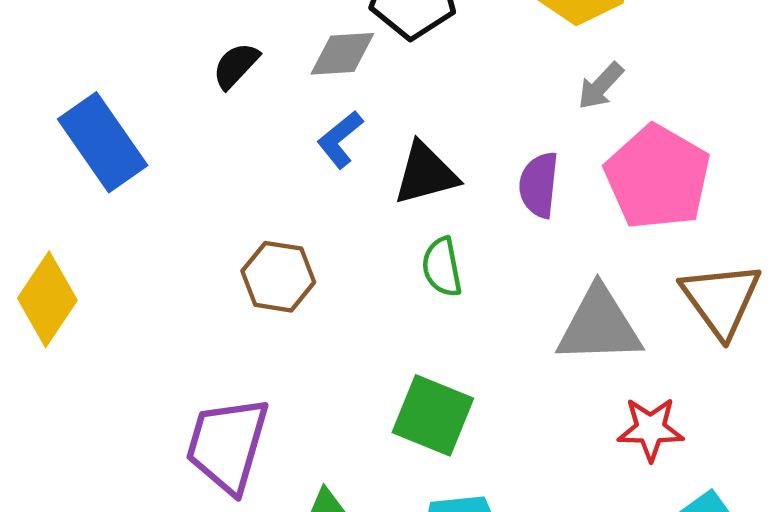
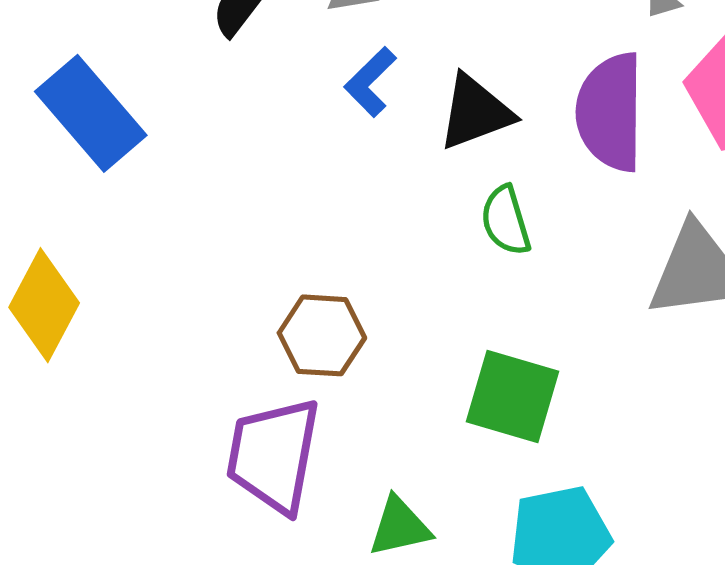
purple semicircle: (539, 185) -> (610, 112), size x1.5
brown hexagon: (278, 277) -> (322, 335), moved

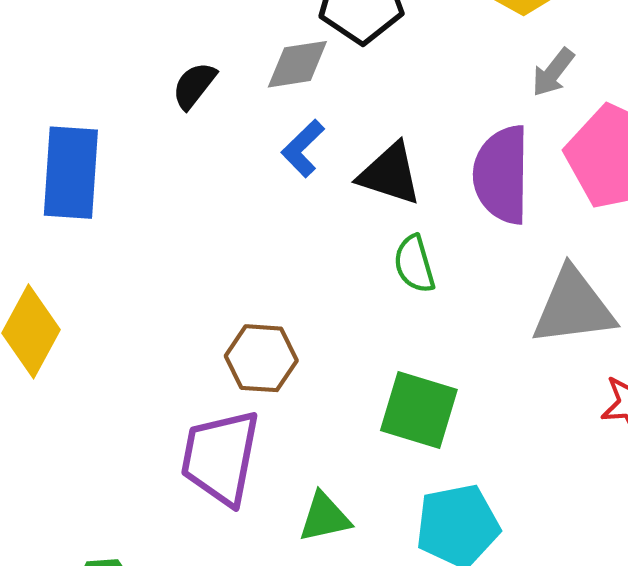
black triangle: (475, 112) -> (390, 174), turned 38
blue rectangle: (91, 113) -> (71, 173), turned 44

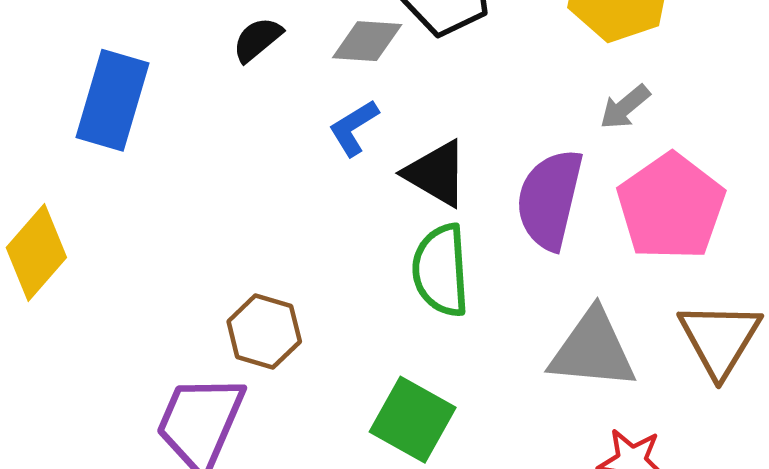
green semicircle: (414, 264) -> (441, 270), size x1.5

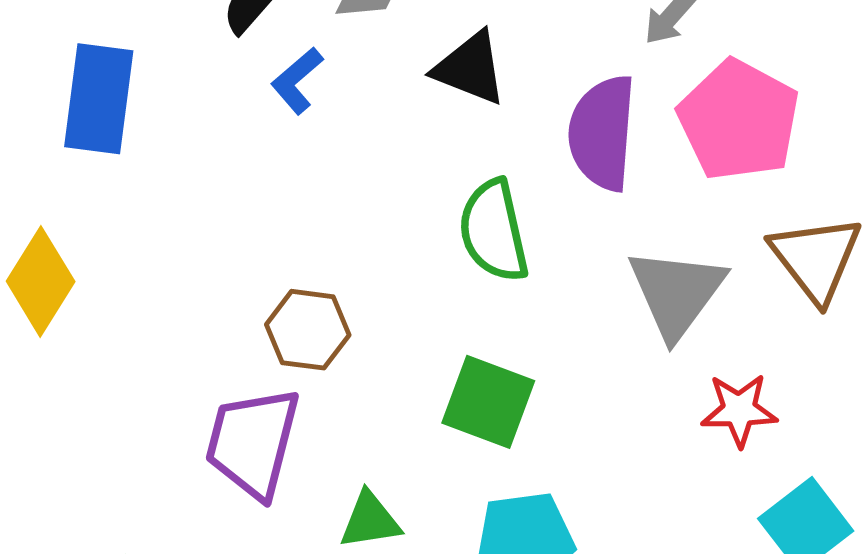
blue L-shape: (354, 128) -> (297, 81), moved
black triangle: (436, 173) -> (470, 68), moved
gray triangle: (593, 350) -> (676, 293), turned -50

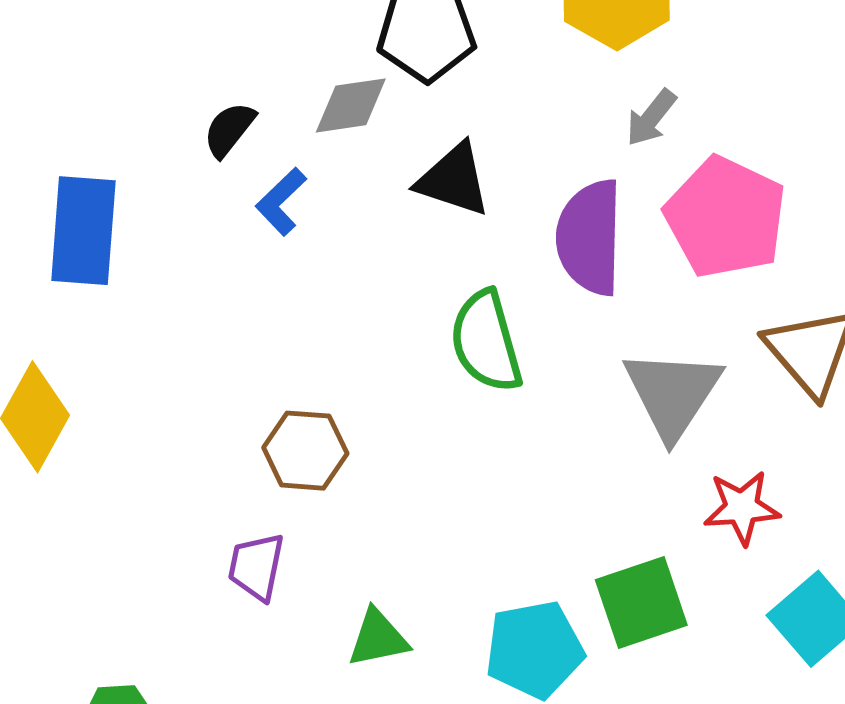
green square: (488, 402) -> (641, 603), moved, turned -36
purple trapezoid: (253, 443) -> (256, 567), size x0.6

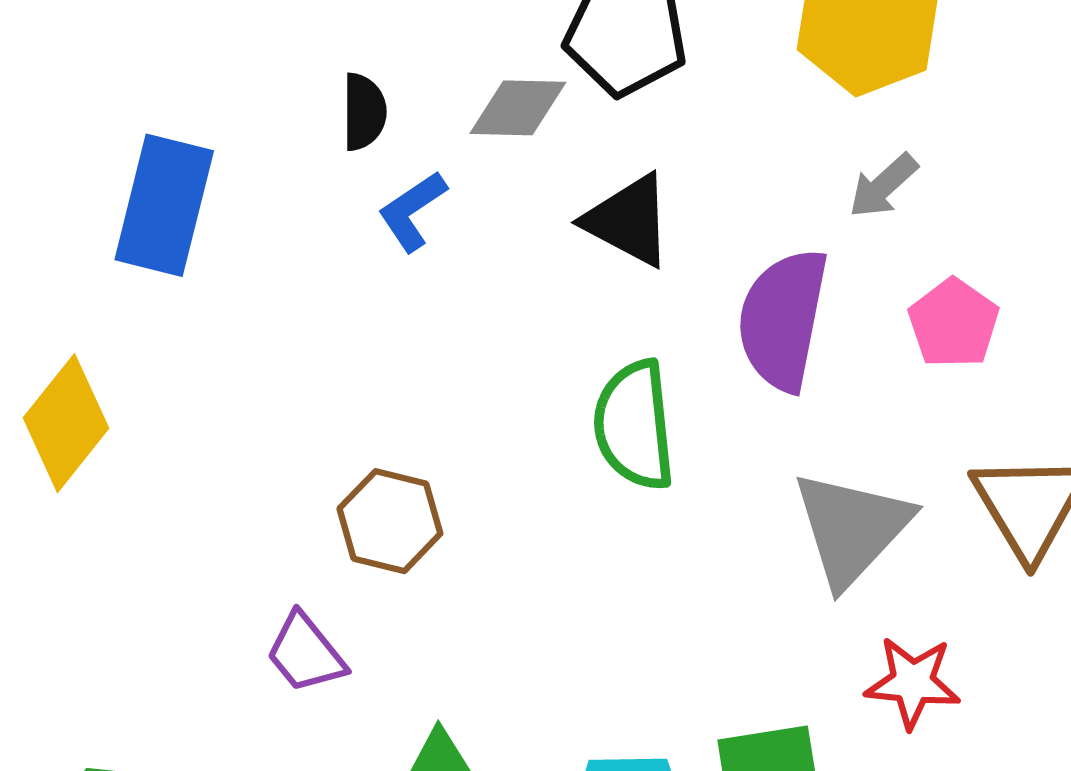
black semicircle: (229, 129) -> (364, 112), turned 132
pink pentagon: (726, 217) -> (954, 323), size x0.6
purple trapezoid: (256, 567) -> (306, 653), turned -60

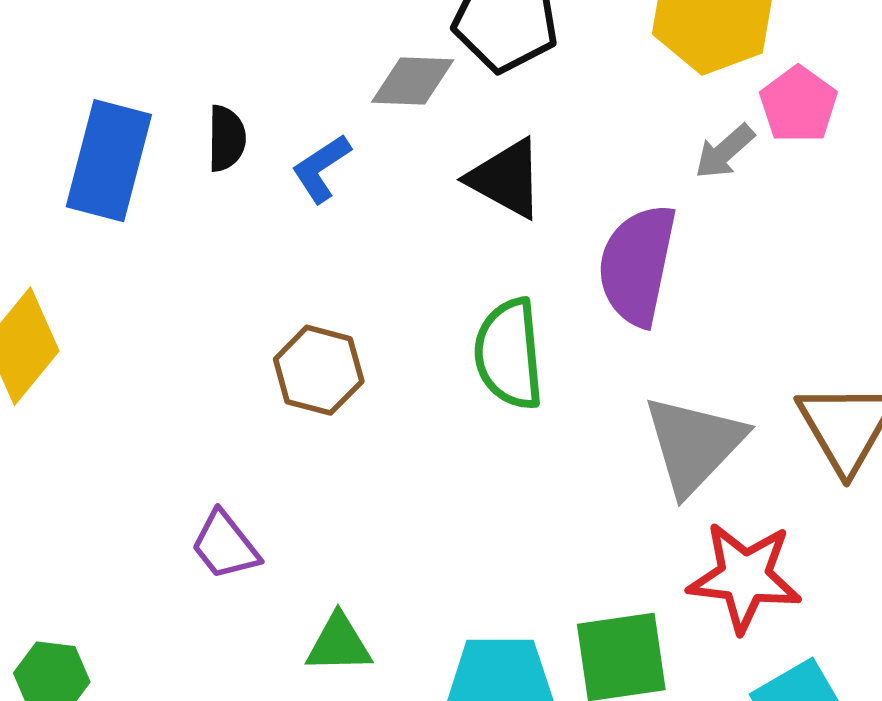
black semicircle: (364, 112) -> (226, 138), moved
pink pentagon: (954, 323) -> (798, 105), moved
brown hexagon: (390, 521) -> (319, 370), moved
red star: (913, 682) -> (745, 577), size x1.4

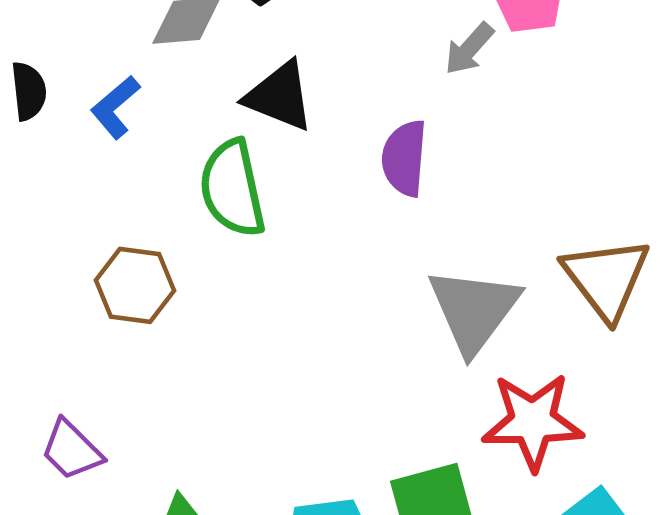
purple semicircle: (637, 265) -> (404, 158), size x0.7
green semicircle: (509, 354) -> (232, 188), moved

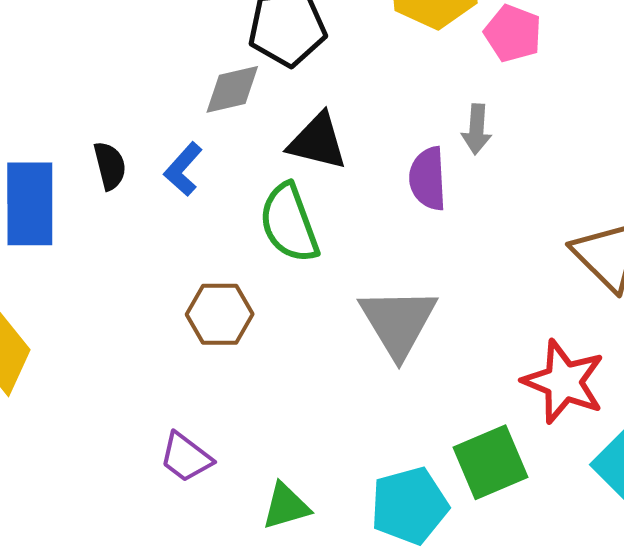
gray arrow: (469, 49) -> (477, 129), moved, turned -30
gray triangle: (474, 310) -> (398, 322), moved
red star: (533, 421) -> (564, 382), turned 30

